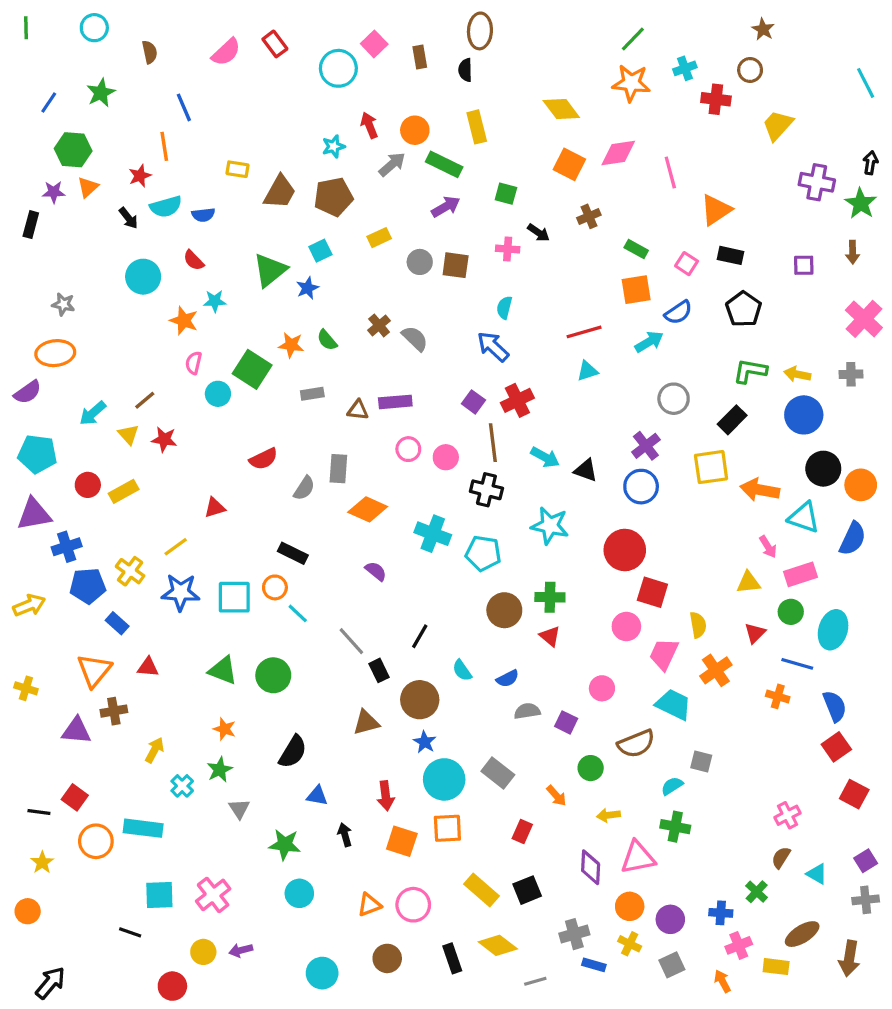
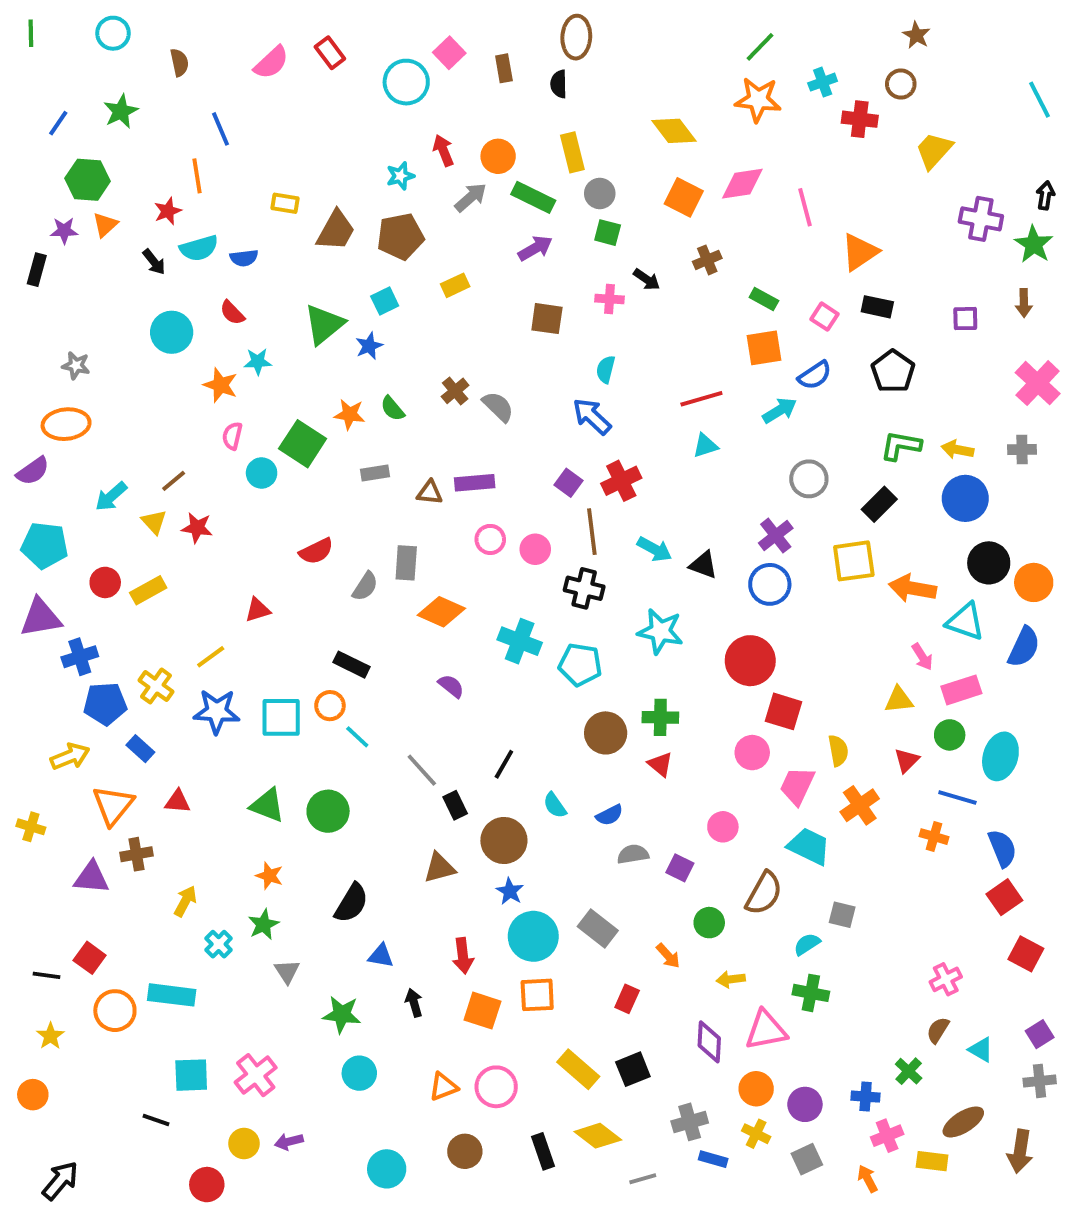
gray circle: (420, 262) -> (600, 193), moved
yellow arrow: (29, 605) -> (70, 756), moved
brown semicircle: (636, 744) -> (764, 893), turned -39

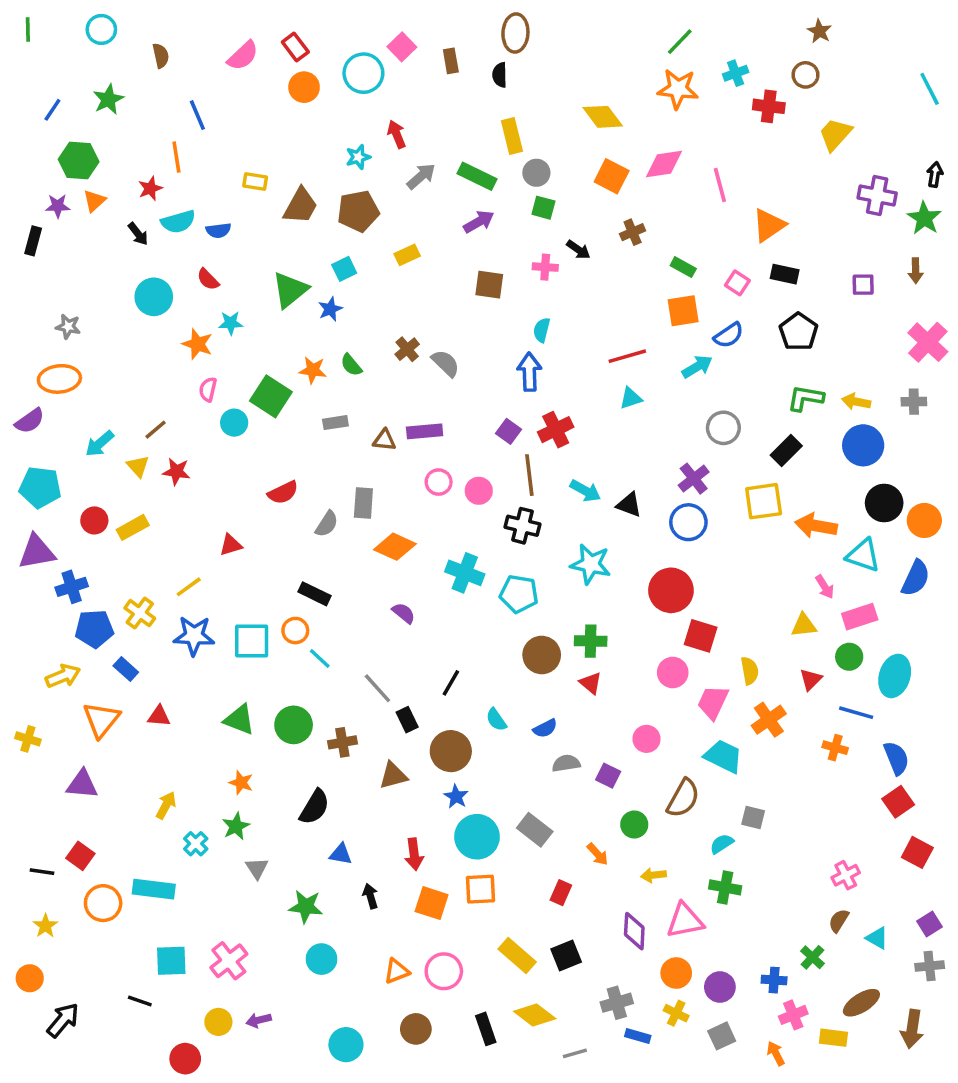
orange circle: (498, 156) -> (304, 87), moved
blue arrow: (592, 416) -> (529, 372), turned 45
brown cross: (136, 854) -> (342, 742), moved
black arrow: (60, 1181) -> (63, 1020), moved

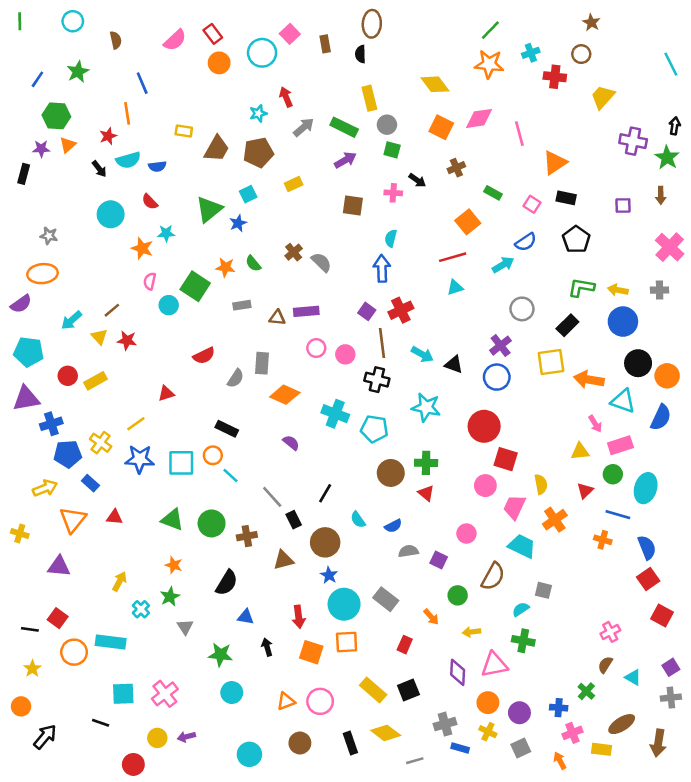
orange square: (683, 311) -> (468, 222), moved, turned -30

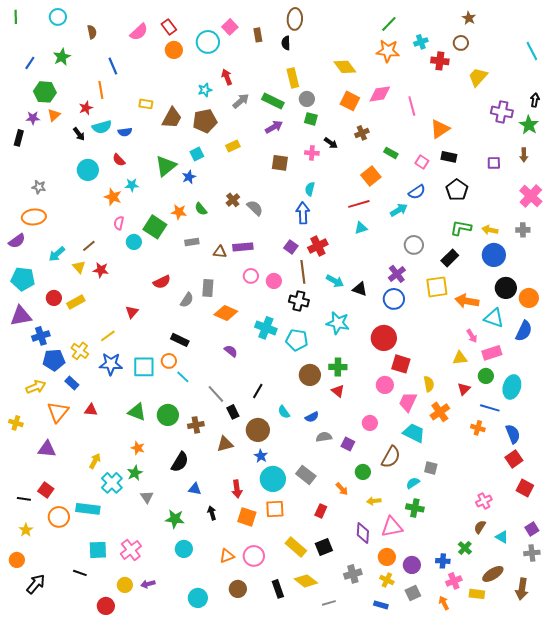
red triangle: (166, 393) -> (132, 312), turned -32
cyan cross: (141, 609) -> (112, 483), size x1.5
blue rectangle: (460, 748) -> (381, 605), moved

